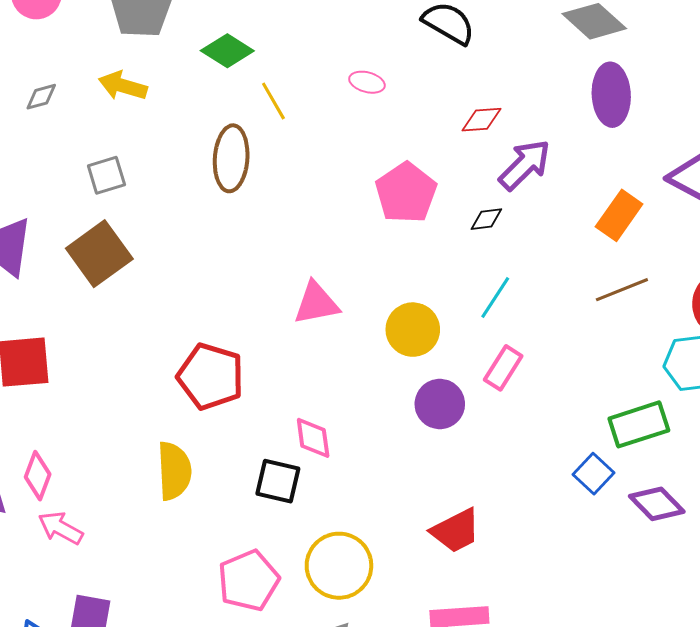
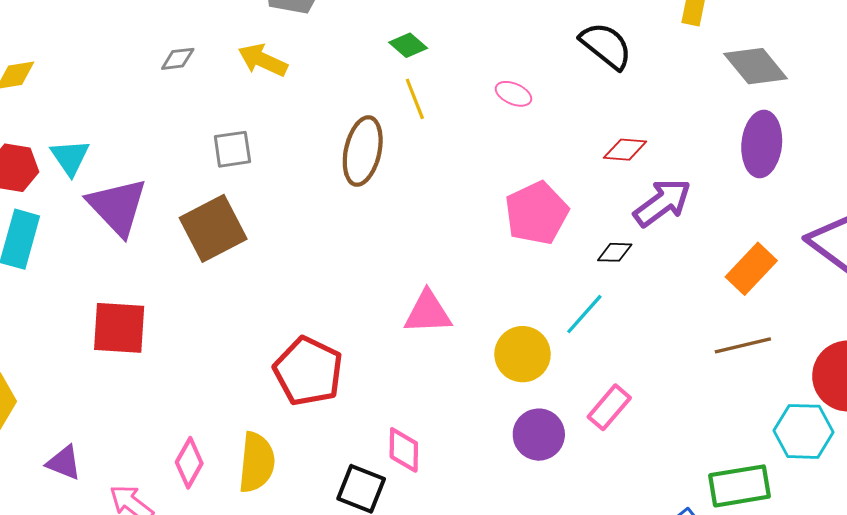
green diamond: (227, 51) -> (408, 45), moved, size x0.7
cyan line: (495, 298) -> (584, 314), moved
pink diamond: (38, 476) -> (189, 463), moved

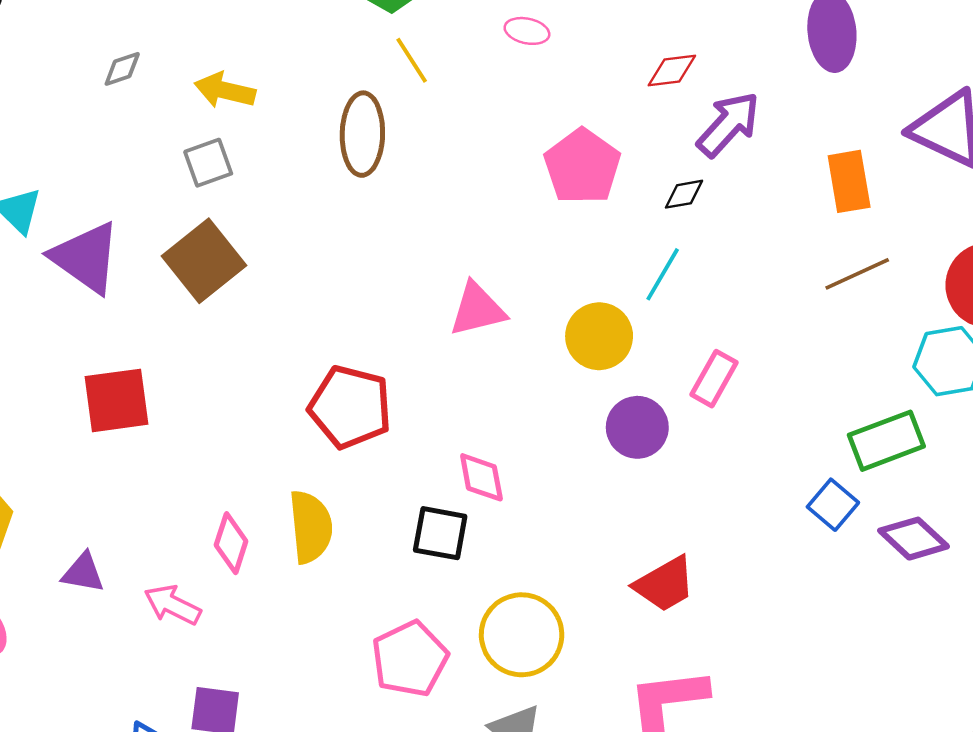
yellow arrow: (263, 60) -> (225, 90), moved
orange rectangle: (751, 269) -> (849, 181), turned -42

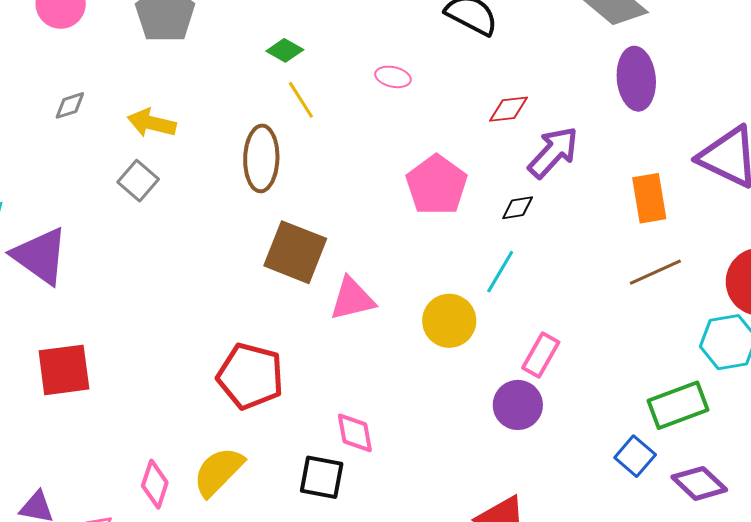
gray square: (208, 163) -> (138, 181), turned -30
brown square: (204, 261) -> (295, 252), moved, turned -30
purple circle: (637, 427) -> (518, 405), moved
yellow semicircle: (311, 527) -> (218, 472), turned -130

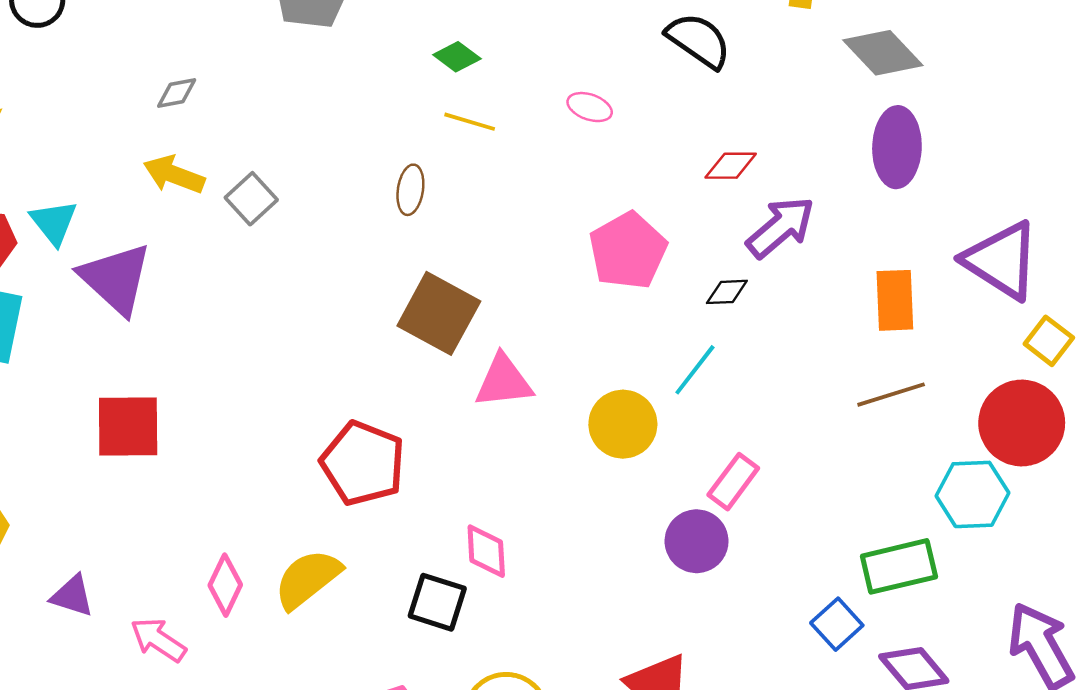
yellow line: (301, 100) -> (470, 122), turned -48
yellow arrow: (152, 123) -> (174, 175), moved
brown ellipse: (261, 158) -> (410, 190), size x0.6

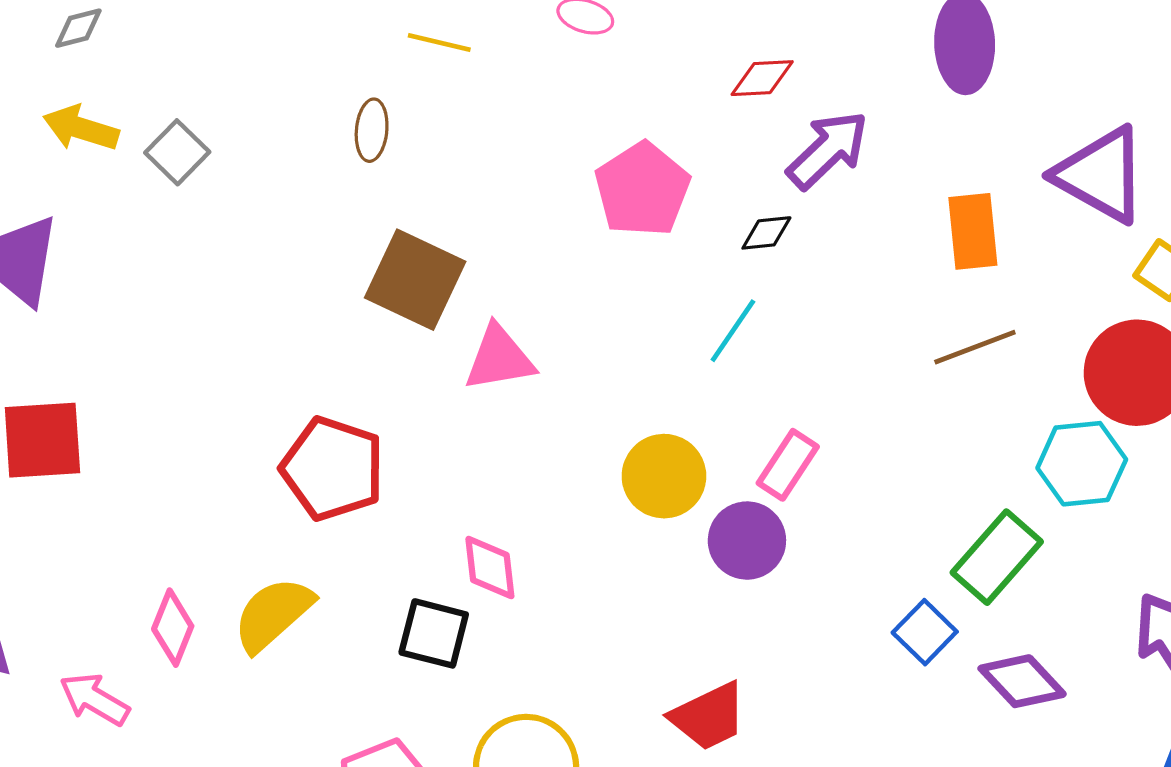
yellow circle: (623, 424) -> (664, 476), moved
green rectangle: (899, 566) -> (997, 557), turned -32

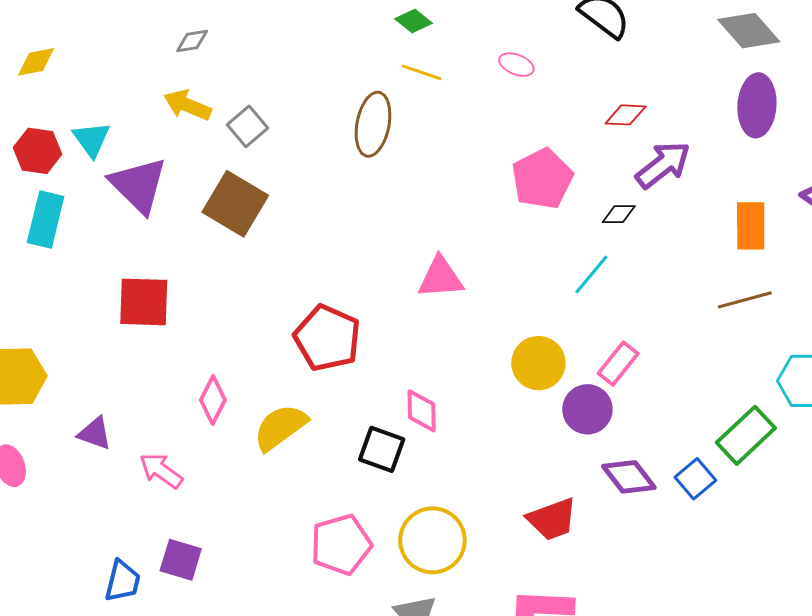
brown ellipse: (372, 130) -> (373, 124), size x1.6
brown square: (415, 280) -> (235, 204), moved
pink diamond: (173, 628) -> (213, 400), moved
purple diamond: (1022, 681) -> (629, 477), moved

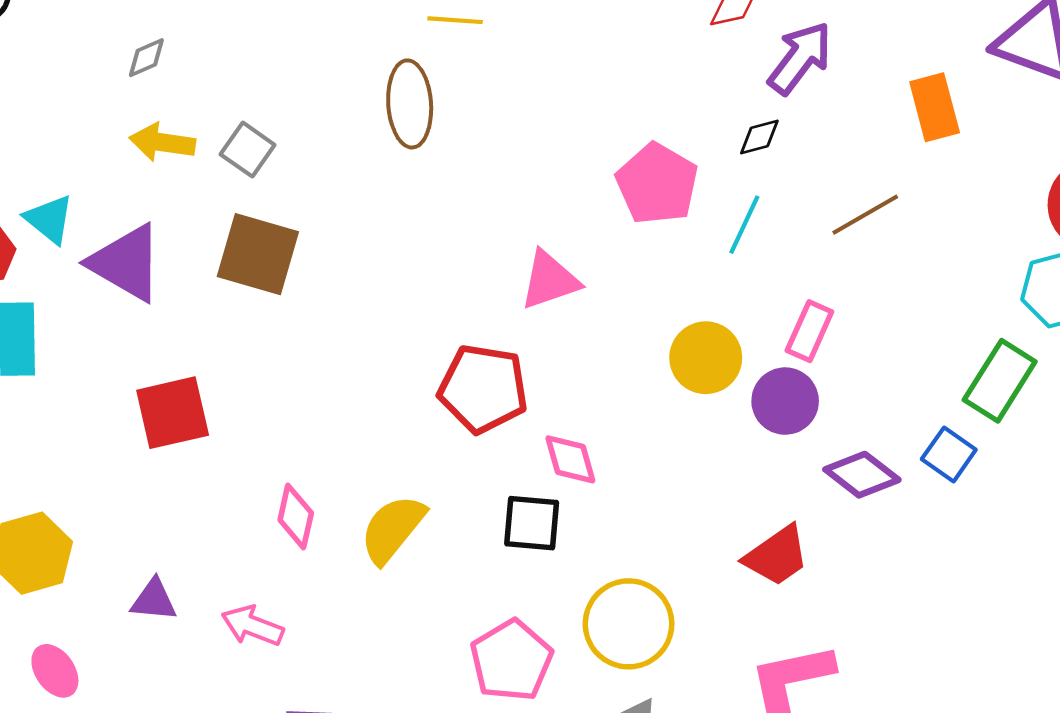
pink pentagon: (542, 179) -> (657, 184), moved
brown line: (745, 300) -> (865, 215), moved
red pentagon: (327, 338) -> (483, 389), moved

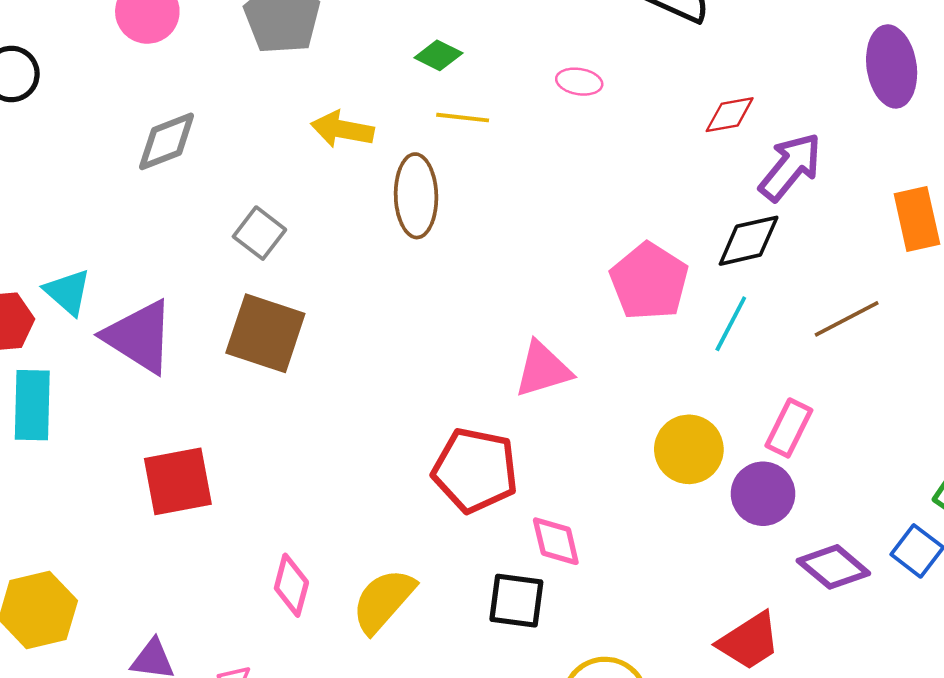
gray diamond: (146, 58) -> (167, 141), size x1.6
black diamond: (759, 137) -> (749, 241), size x1.6
yellow arrow: (162, 142) -> (342, 129), moved

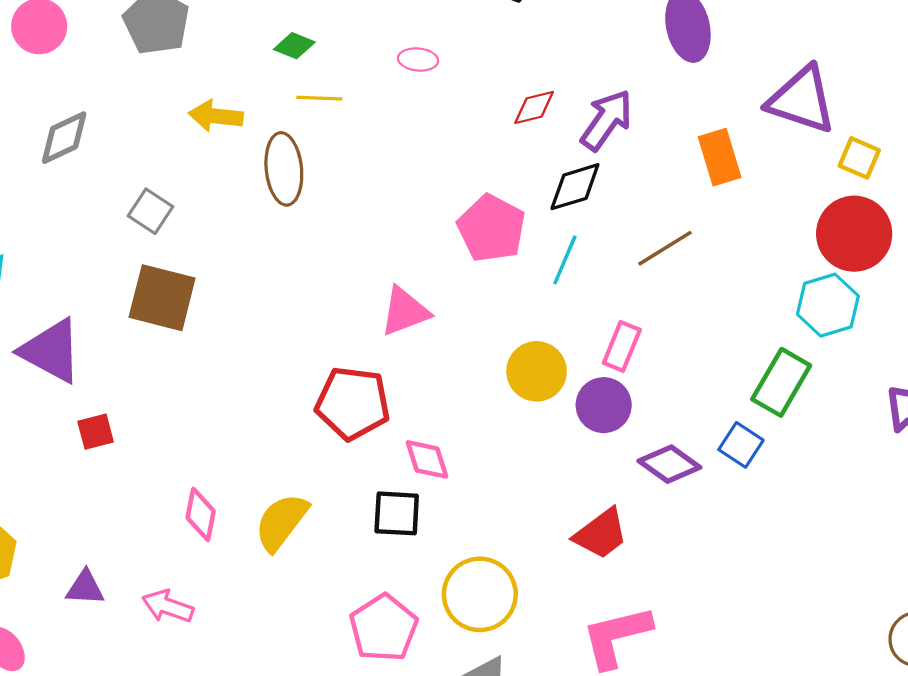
red diamond: (730, 115) -> (534, 108), moved
purple triangle: (139, 337) -> (51, 351), moved
red square: (178, 481) -> (96, 432), size x0.6

